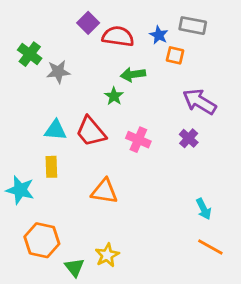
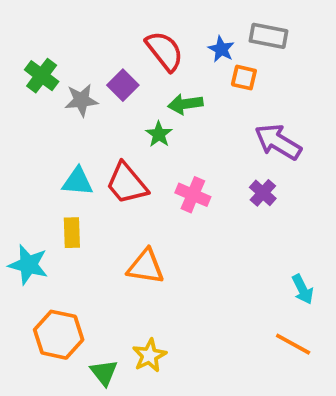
purple square: (88, 23) -> (123, 85), moved
red semicircle: (118, 36) -> (165, 51), turned 44
cyan arrow: (204, 209) -> (303, 289), moved

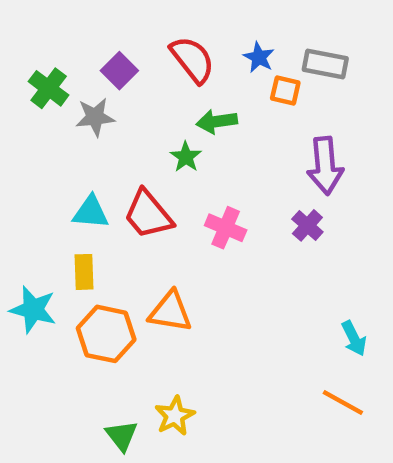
gray rectangle: (268, 36) -> (325, 64), moved
purple square: (123, 85) -> (119, 71), moved
purple arrow: (278, 142) -> (325, 166), turned -126
orange hexagon: (59, 335) -> (106, 334), moved

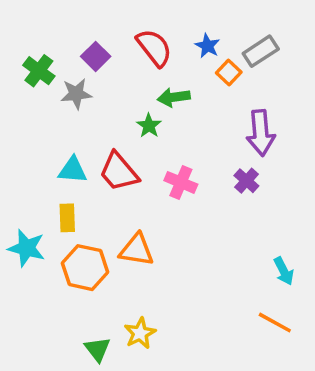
gray rectangle: (325, 64) -> (261, 51), turned -44
orange square: (285, 91) -> (229, 72), turned 30

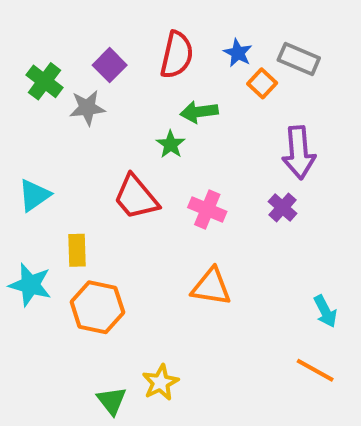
red semicircle: (154, 48) -> (177, 55), turned 51
gray rectangle: (261, 51) -> (299, 59), turned 56
cyan triangle: (73, 170) -> (34, 195), moved, turned -40
orange triangle: (136, 250) -> (211, 287), moved

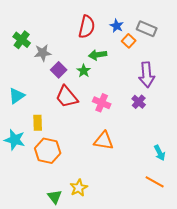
purple square: (110, 65) -> (59, 70), moved

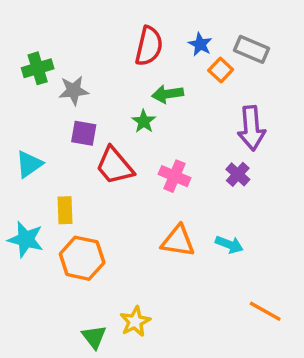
green cross: (22, 40) -> (38, 68), turned 36
purple square: (59, 70) -> (84, 133), moved, turned -35
cyan arrow: (160, 153) -> (229, 244), moved, turned -42

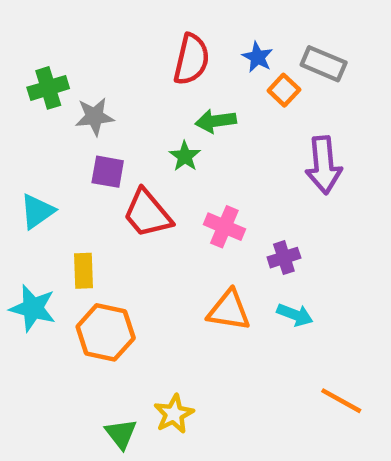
purple cross: (238, 174) -> (284, 258), moved, turned 30

